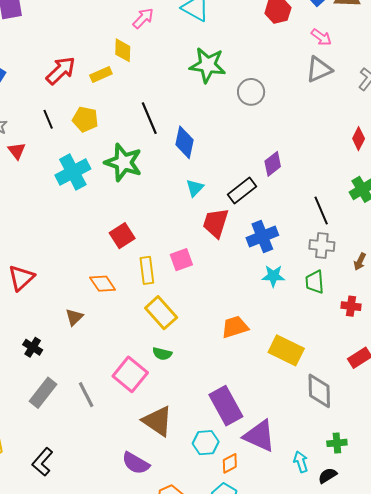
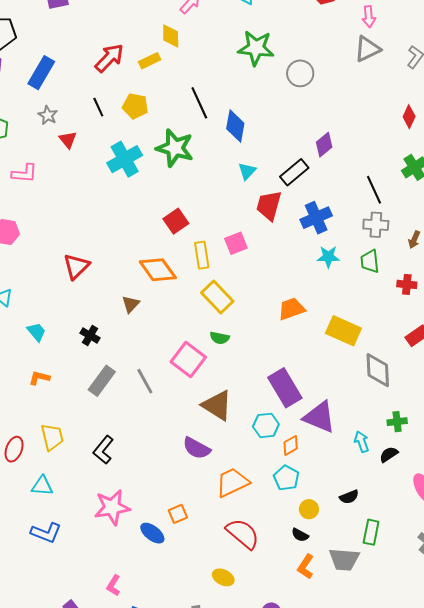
pink arrow: (321, 37) -> (369, 17), turned 50
orange diamond: (103, 284) -> (158, 270), size x1.4

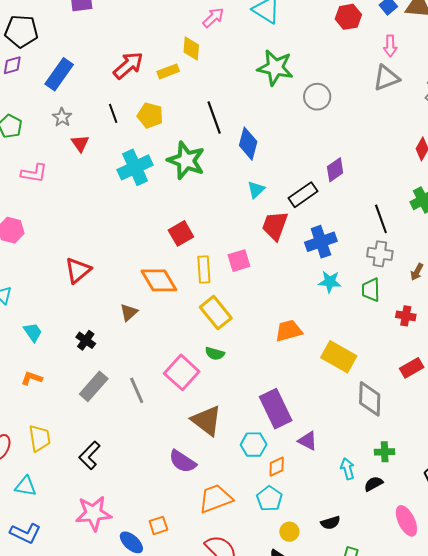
purple triangle: (319, 417) -> (308, 441), size x0.6

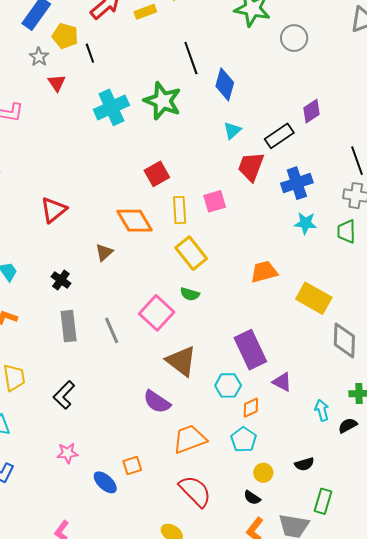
yellow pentagon: (150, 115) -> (65, 36), moved
gray rectangle: (94, 386) -> (69, 326), turned -48
pink star: (93, 513) -> (67, 453), size x0.6

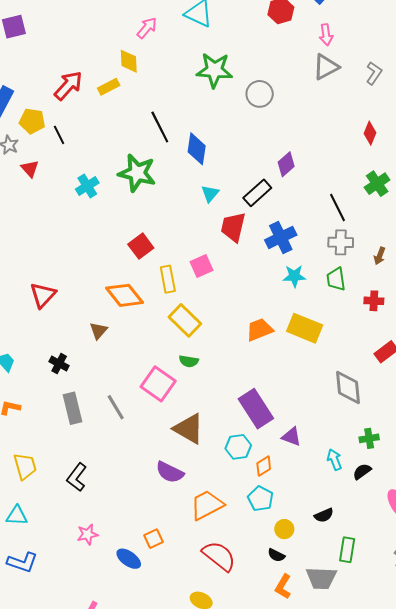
cyan cross: (111, 107) -> (87, 186), size x0.7
yellow rectangle: (314, 298) -> (305, 328), moved

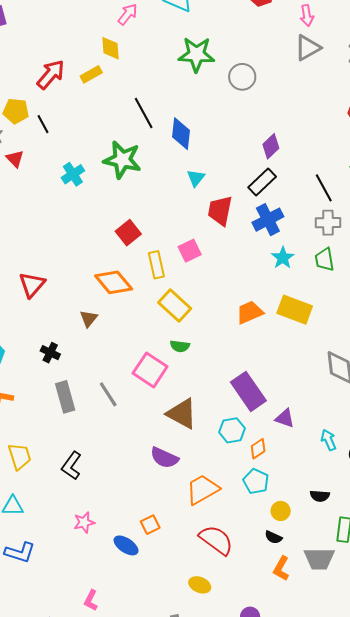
black rectangle: (257, 193) -> (262, 182), moved
cyan star: (294, 276) -> (283, 258), turned -30
black semicircle: (324, 515) -> (320, 496), turned 30

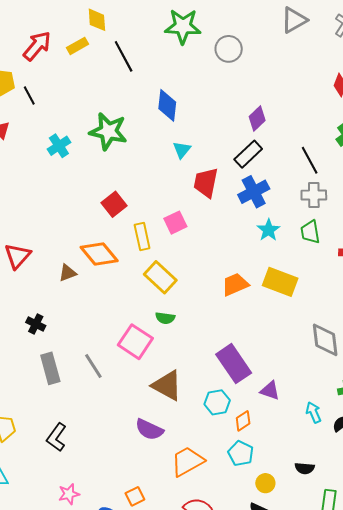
black line: (144, 113) -> (124, 56), moved
brown triangle: (89, 318) -> (68, 273), moved, turned 30

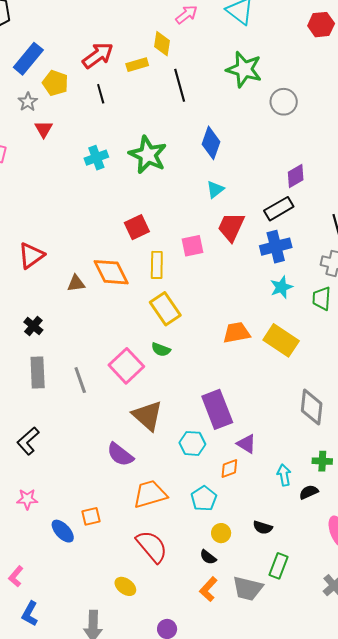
black line: (29, 96) -> (101, 94), moved
pink square: (175, 223) -> (193, 246), moved
orange diamond: (243, 421) -> (229, 469), moved

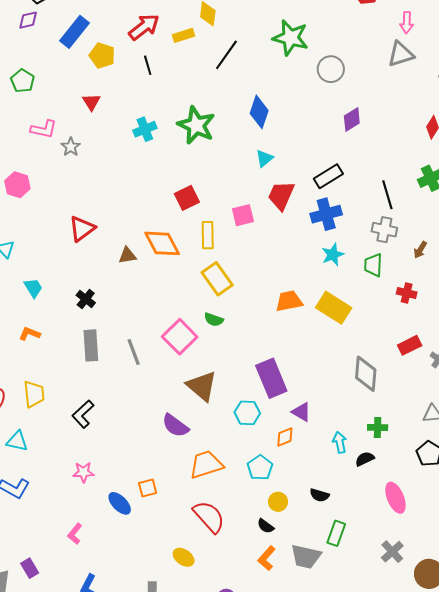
black line: (180, 85) -> (226, 55), turned 52
gray star: (28, 102) -> (71, 147), moved
purple diamond: (296, 176) -> (352, 119), moved
pink L-shape: (16, 576) -> (75, 534), moved

